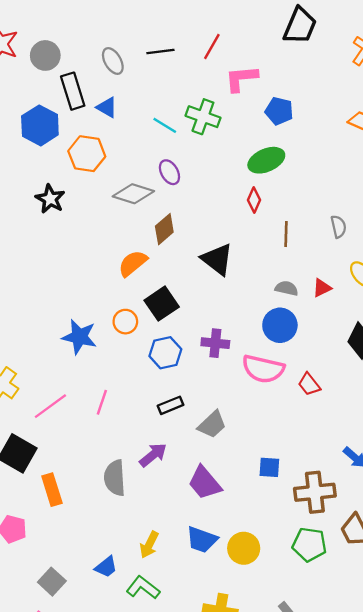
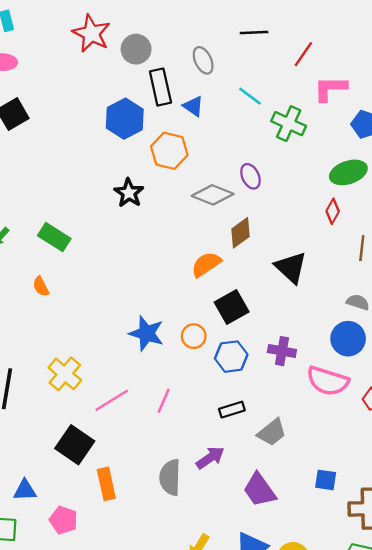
black line: (160, 52) -> (254, 32), moved
cyan line: (165, 125) -> (250, 96), moved
orange circle: (125, 322) -> (194, 336), moved

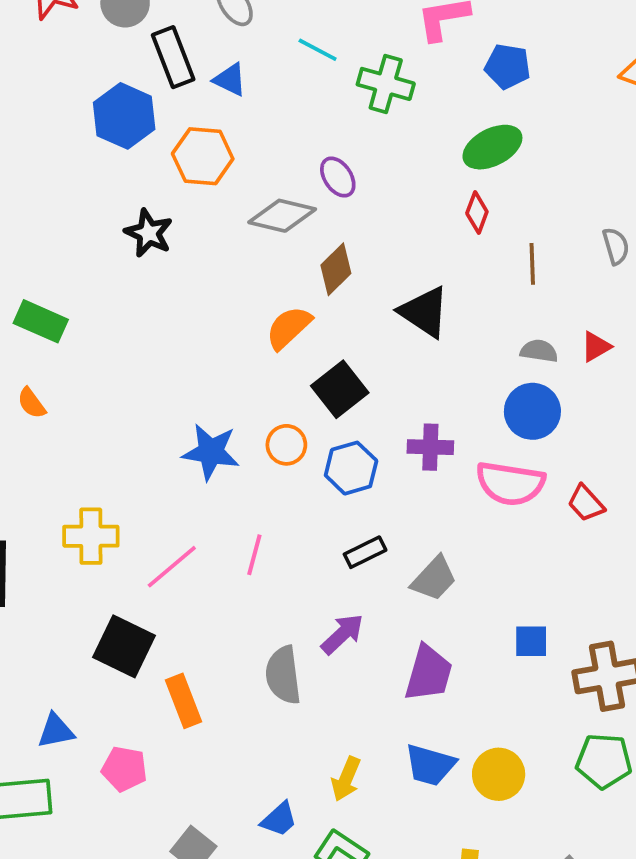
yellow cross: (65, 374) -> (91, 536), turned -32
purple trapezoid: (260, 490) -> (428, 673), turned -120

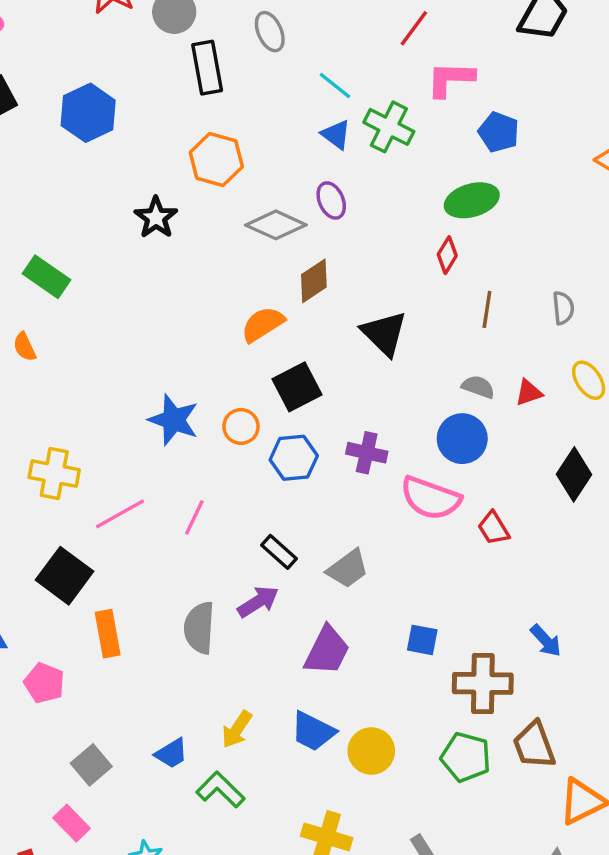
blue triangle: (230, 80) -> (336, 135), moved
blue hexagon: (124, 116) -> (88, 113), moved
black rectangle: (365, 552) -> (279, 552), moved, turned 57

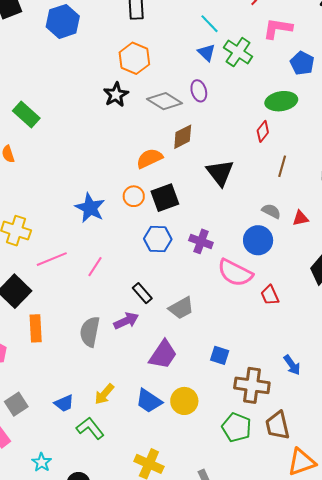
black star: (156, 218) -> (116, 95), moved
orange circle: (241, 426) -> (134, 196), moved
yellow circle: (371, 751) -> (184, 401), moved

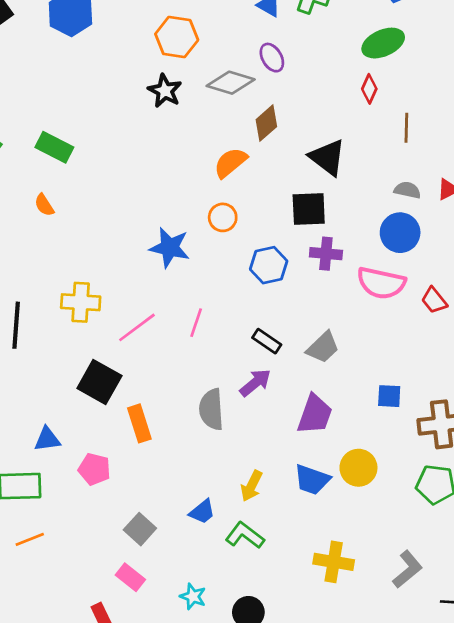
black square: (165, 198) -> (309, 209), moved, turned 32

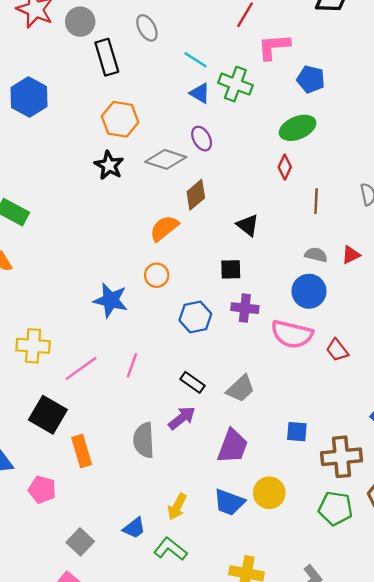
black triangle: (328, 157) -> (248, 225), size x0.7
black square: (309, 209) -> (231, 269), size x0.7

